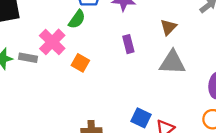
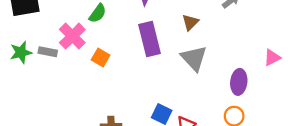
purple rectangle: (128, 44) -> (150, 39), size x1.8
gray triangle: (172, 62) -> (194, 58), turned 44

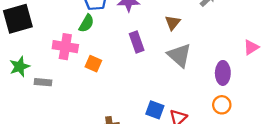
pink cross: (72, 36) -> (65, 47), turned -30
purple rectangle: (150, 39) -> (137, 42), size x0.7
gray rectangle: (48, 52) -> (43, 82), moved

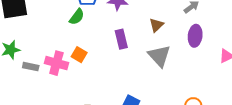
pink cross: (65, 47) -> (56, 63), moved
purple ellipse: (223, 73) -> (195, 36), moved

